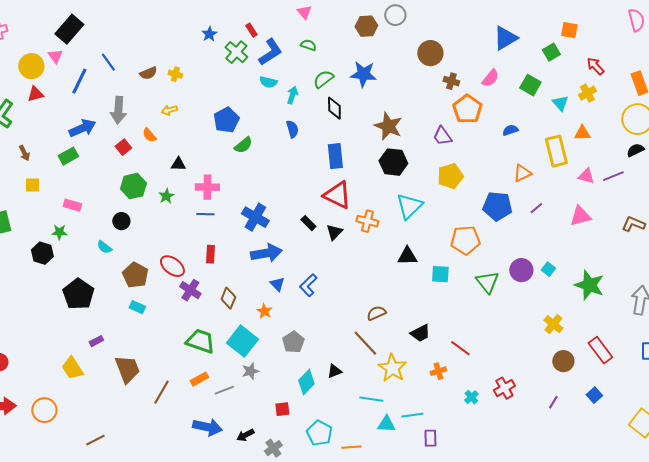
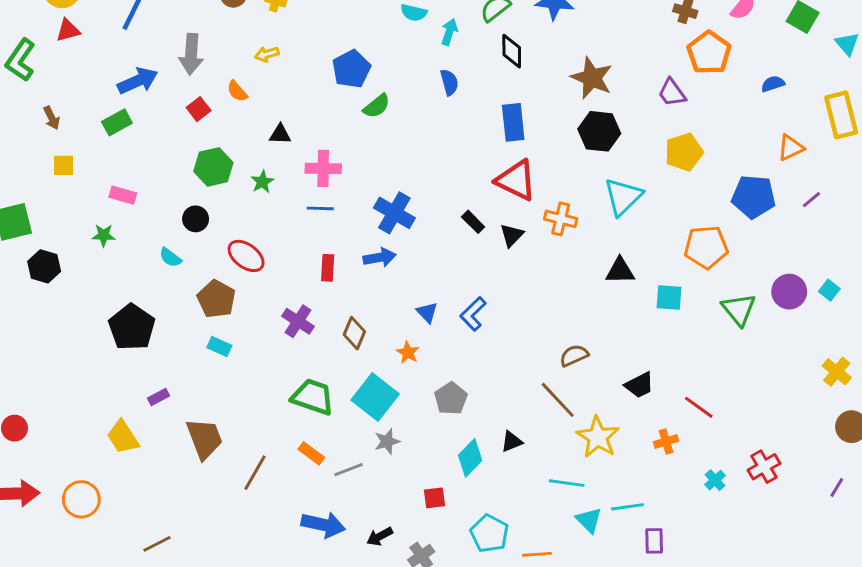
black hexagon: (42, 253) -> (44, 266), moved
blue arrow: (266, 253) -> (380, 257), moved, size x0.7
red ellipse: (172, 266) -> (246, 256), moved
orange rectangle: (199, 379) -> (311, 453), turned 66
cyan triangle: (386, 424) -> (589, 520), turned 42

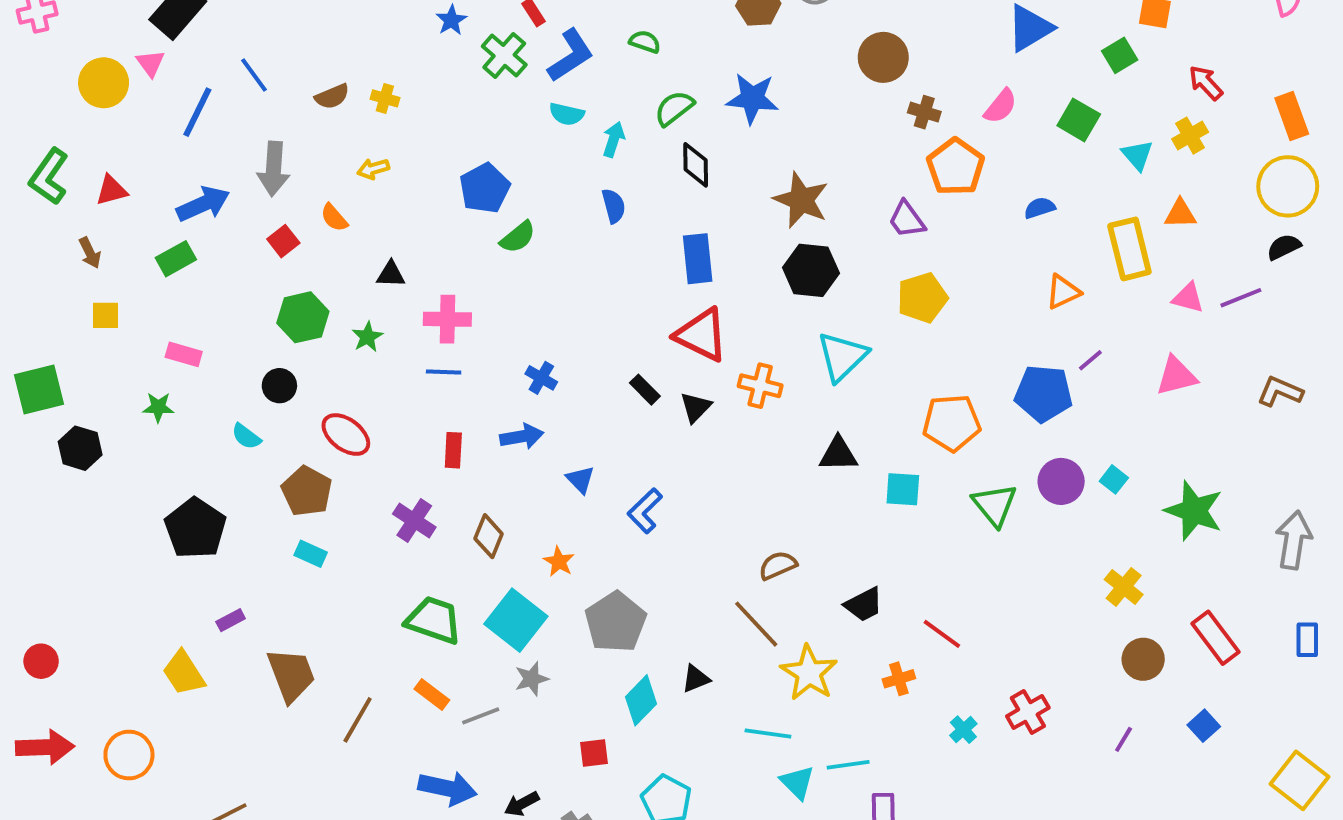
red triangle: (68, 30) -> (111, 190), moved
blue pentagon: (754, 197) -> (1043, 393), moved
blue cross: (394, 213) -> (541, 378), size x0.6
blue triangle: (427, 312) -> (580, 479), moved
gray pentagon: (451, 398) -> (616, 622), size x1.4

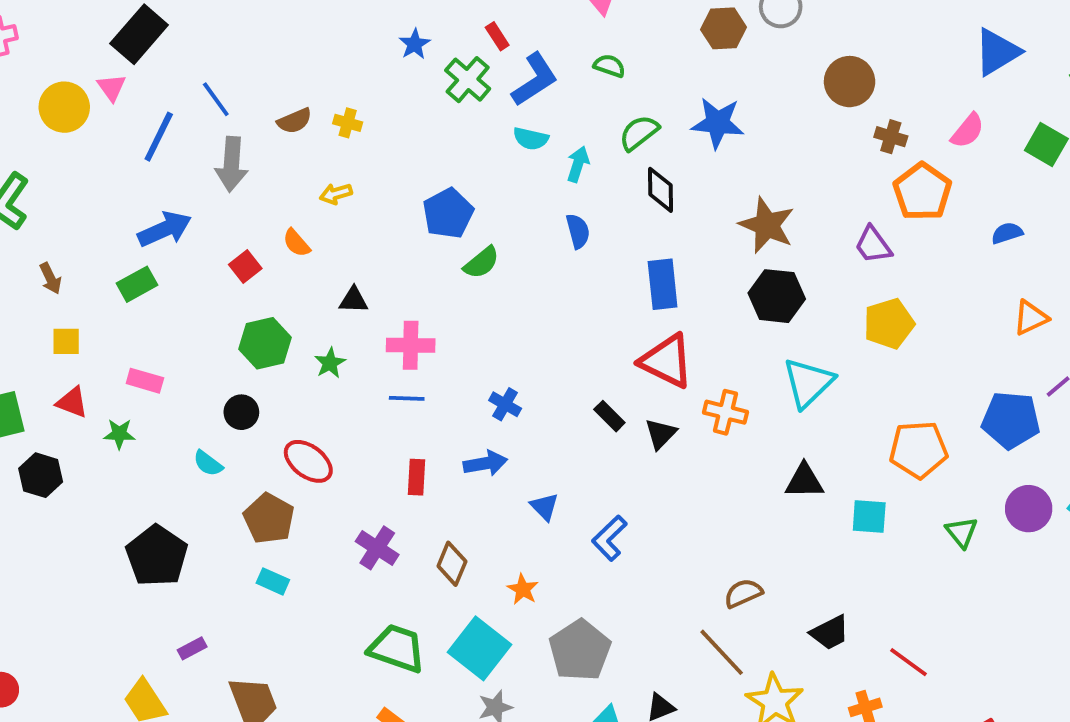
gray arrow: (274, 169) -> (232, 164), moved
red triangle: (111, 190) -> (72, 402), moved, turned 36
green triangle: (995, 505) -> (962, 532), size x0.7

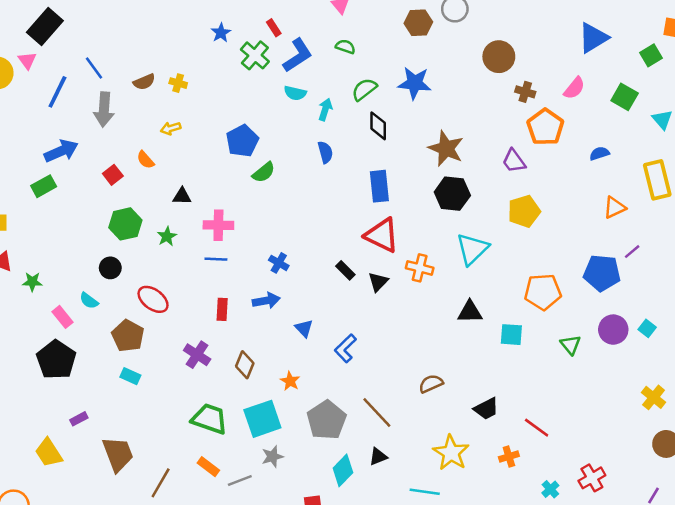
pink rectangle: (145, 381) -> (62, 317), moved, turned 35
cyan square: (480, 648) -> (262, 419), turned 33
brown line: (722, 652) -> (377, 413), moved

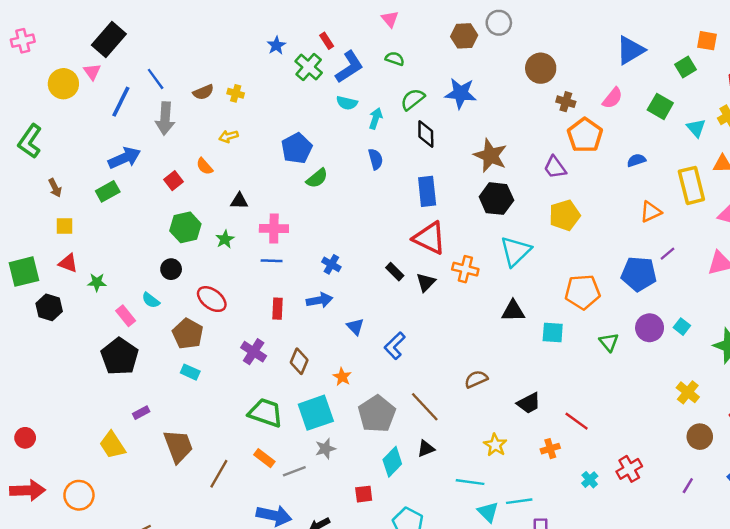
yellow star: (451, 453) -> (495, 445), size x0.7

